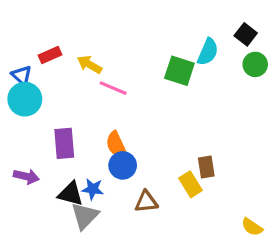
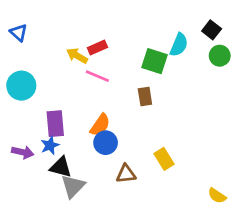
red rectangle: (50, 55) -> (97, 48), moved
blue triangle: (22, 75) -> (19, 33), moved
orange semicircle: (116, 145) -> (100, 125), turned -120
brown rectangle: (206, 167) -> (145, 96), moved
blue star: (93, 189) -> (50, 145), moved, turned -30

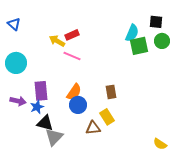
black square: (212, 30) -> (156, 22), turned -32
green square: (154, 61) -> (139, 46), moved, turned -30
brown rectangle: (145, 96) -> (111, 92), moved
purple arrow: (23, 152) -> (18, 101), moved
yellow rectangle: (164, 159) -> (107, 117), moved

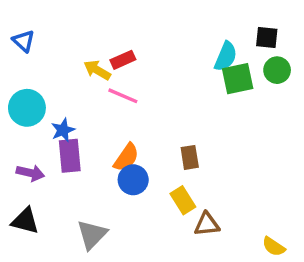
blue star: (37, 107) -> (63, 130), moved
black triangle: (45, 123) -> (25, 221), moved
brown triangle: (93, 128) -> (207, 224), moved

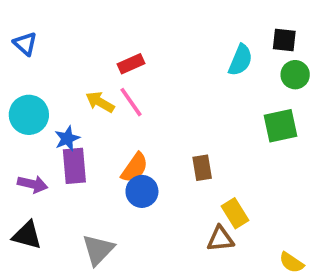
yellow arrow: (97, 70) -> (100, 102), moved
green square: (238, 79) -> (281, 126), moved
pink line: (123, 96) -> (131, 102), turned 32
yellow rectangle: (183, 200) -> (235, 213), moved

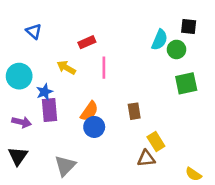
blue triangle: (25, 44) -> (34, 31), moved
green circle: (295, 75) -> (177, 49), moved
pink line: (131, 102) -> (104, 68), moved, turned 35
black triangle: (27, 235) -> (18, 156), turned 50

